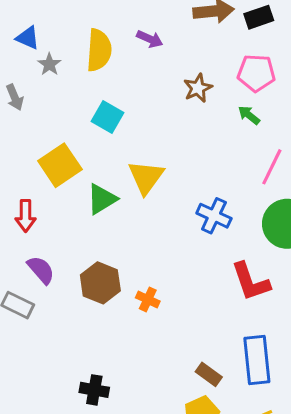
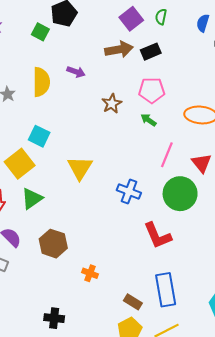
cyan square: (108, 117) -> (39, 136), moved
green triangle: (102, 199) -> (32, 198), moved
orange cross: (148, 299) -> (90, 273), moved

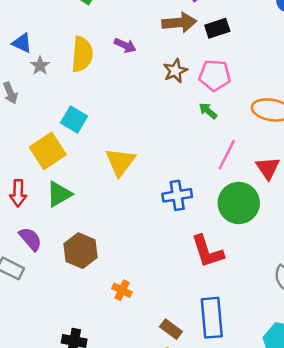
brown star: (112, 104) -> (175, 71), moved
blue cross: (129, 192) -> (177, 195), turned -35

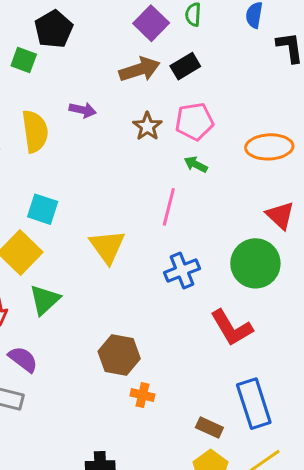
pink line: (227, 155) -> (169, 207), moved
brown hexagon: (80, 251) -> (119, 355), moved

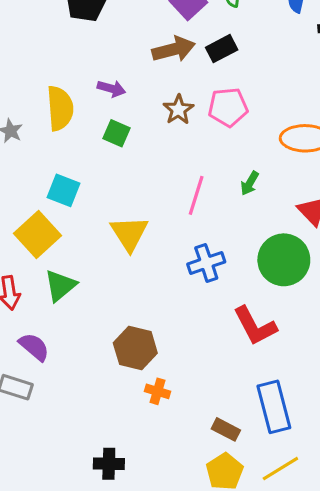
green square: (24, 60) -> (117, 133), moved
green arrow: (196, 164) -> (250, 183), moved, turned -90

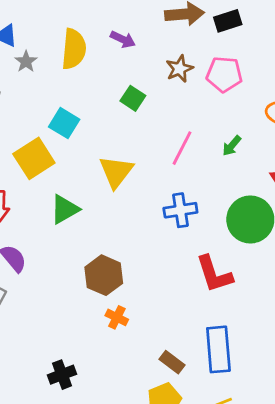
green square: (117, 133) -> (133, 98), moved
green triangle: (60, 286) -> (65, 209), moved
black cross: (109, 464) -> (62, 375), turned -32

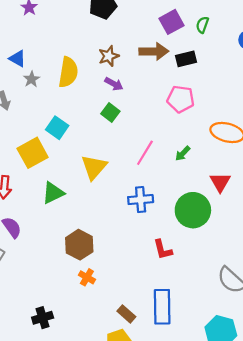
purple arrow: (123, 39) -> (114, 84), moved
brown star: (179, 69) -> (109, 56), moved
red L-shape: (214, 274) -> (163, 250), size x0.7

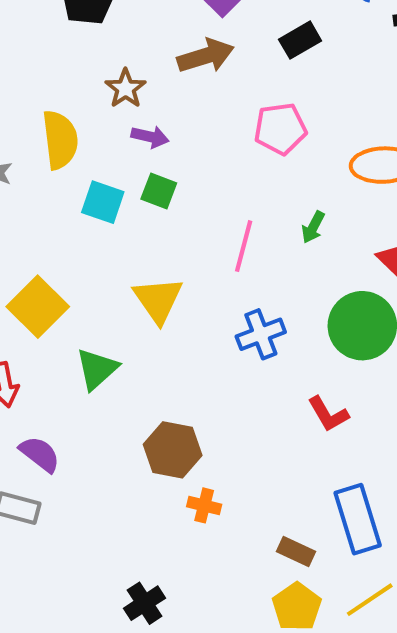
black rectangle: (186, 59) -> (300, 40), moved
cyan square: (57, 128) -> (103, 202), moved

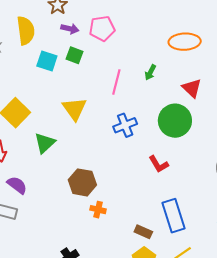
pink pentagon: (280, 129) -> (102, 28), moved

